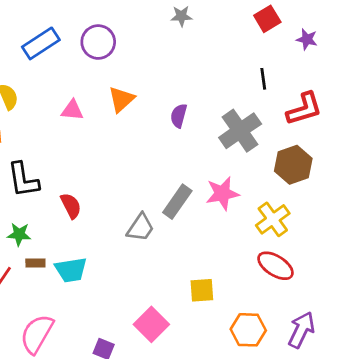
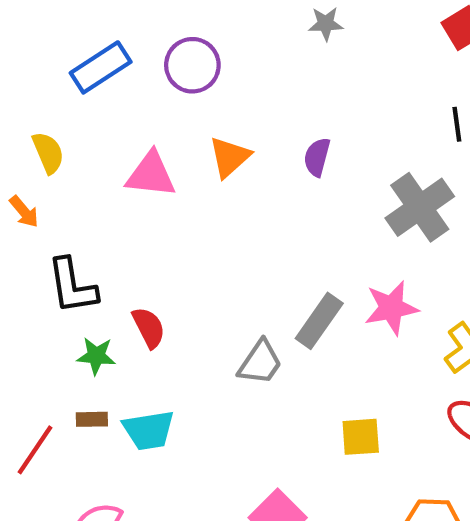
pink triangle: (72, 110) -> (151, 175), size x1.4
purple semicircle: (179, 116) -> (317, 157), moved
green star: (19, 234) -> (96, 356), moved
yellow square: (202, 290) -> (361, 437), moved

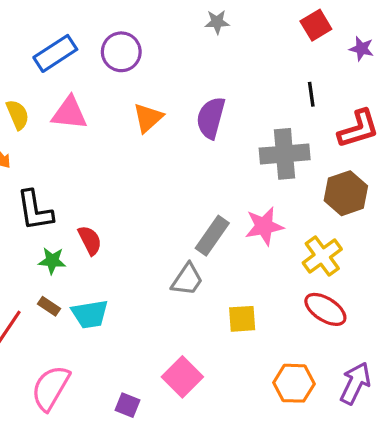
purple semicircle: (317, 157) -> (211, 118), size x1.5
pink triangle: (151, 175) -> (69, 113), moved
gray cross: (420, 207) -> (285, 154), turned 30
gray trapezoid: (260, 362) -> (187, 280), moved
brown rectangle: (92, 419) -> (49, 306), turned 35

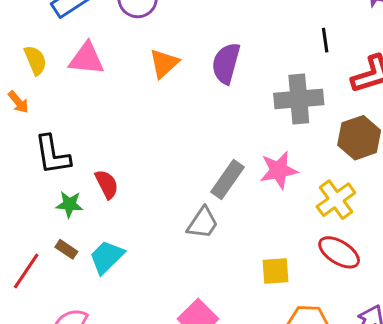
cyan trapezoid: (90, 314) -> (107, 257), turned 144
yellow square: (242, 319) -> (276, 271), moved

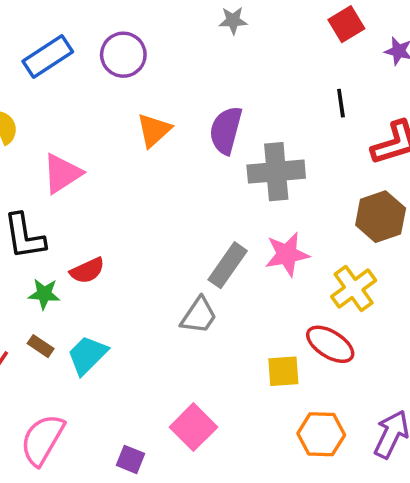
pink triangle: (86, 59) -> (62, 173), moved, turned -39
gray cross: (299, 99) -> (276, 172), moved
red semicircle: (107, 184) -> (87, 271), turned 92
red ellipse: (339, 252) -> (330, 344), moved

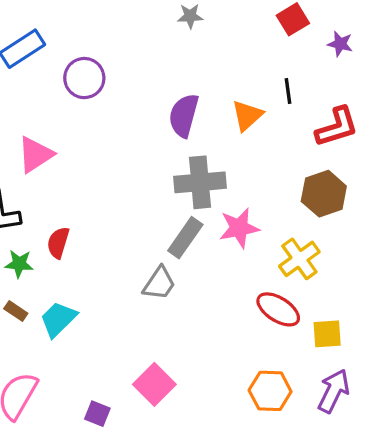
purple circle: (123, 55) -> (84, 78), moved
orange triangle: (154, 130) -> (247, 115), moved
gray cross: (276, 172) -> (200, 182), moved
red semicircle: (87, 271) -> (58, 243), turned 132
yellow square: (283, 371) -> (327, 334), moved

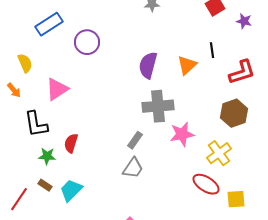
gray rectangle: (185, 238) -> (135, 140), moved, size x0.7

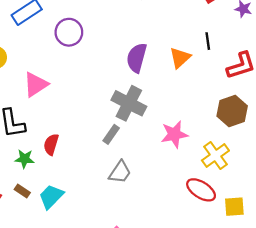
gray cross: (158, 106) -> (129, 103), moved, turned 32
gray rectangle: (135, 140) -> (111, 134), moved

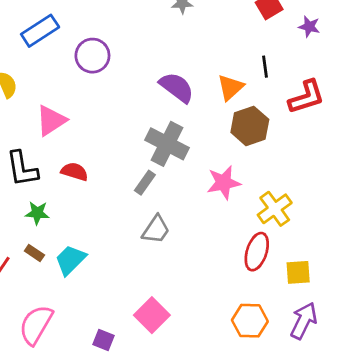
purple semicircle: (137, 58) -> (177, 87), turned 112
brown hexagon: (232, 111) -> (250, 126), moved
red semicircle: (51, 144) -> (75, 172), moved, turned 90
red ellipse: (201, 190) -> (257, 252), turned 76

